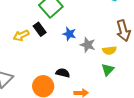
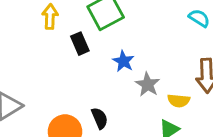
yellow arrow: (21, 35) -> (50, 17), moved, turned 105
black semicircle: (63, 73) -> (100, 118), turned 40

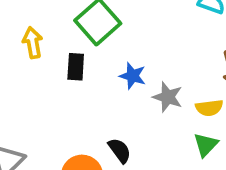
black rectangle: (80, 44) -> (76, 67), turned 40

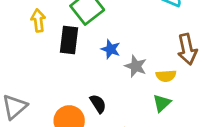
black rectangle: (76, 67) -> (69, 40), size x1.4

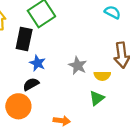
blue star: (111, 49) -> (38, 63), moved
black semicircle: (98, 104) -> (31, 84), moved, turned -91

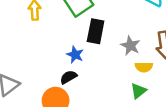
black rectangle: (24, 39) -> (96, 31), moved
gray star: (78, 66) -> (130, 46), moved

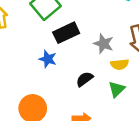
black rectangle: (96, 31) -> (66, 33), turned 60
black semicircle: (68, 77) -> (85, 79), moved

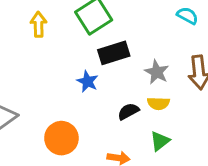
yellow semicircle: (120, 64) -> (158, 103), moved
green triangle: (117, 89) -> (160, 141), moved

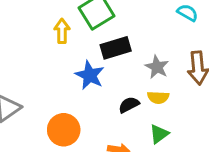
yellow arrow: (38, 24) -> (62, 31), moved
blue star: (87, 81) -> (90, 75), size x1.4

